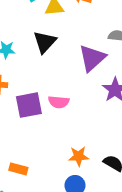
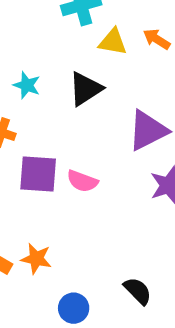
orange star: (79, 156) -> (36, 259), moved

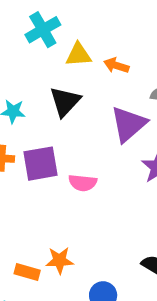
orange arrow: (157, 39) -> (116, 65), moved
purple square: (38, 174) -> (41, 164), moved

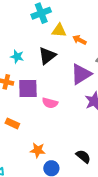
orange star: (60, 260) -> (38, 150), moved
orange rectangle: (27, 272) -> (12, 123), moved

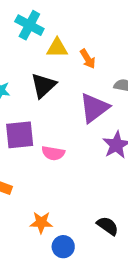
cyan cross: (41, 13) -> (29, 25), turned -36
orange arrow: (79, 40) -> (88, 59), turned -144

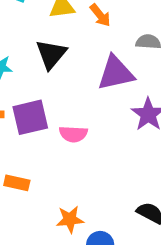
purple triangle: (94, 108) -> (116, 73), turned 32

